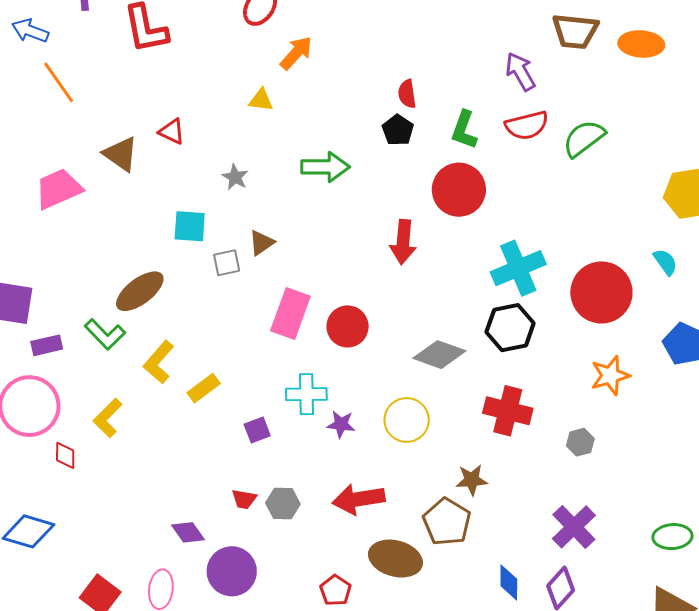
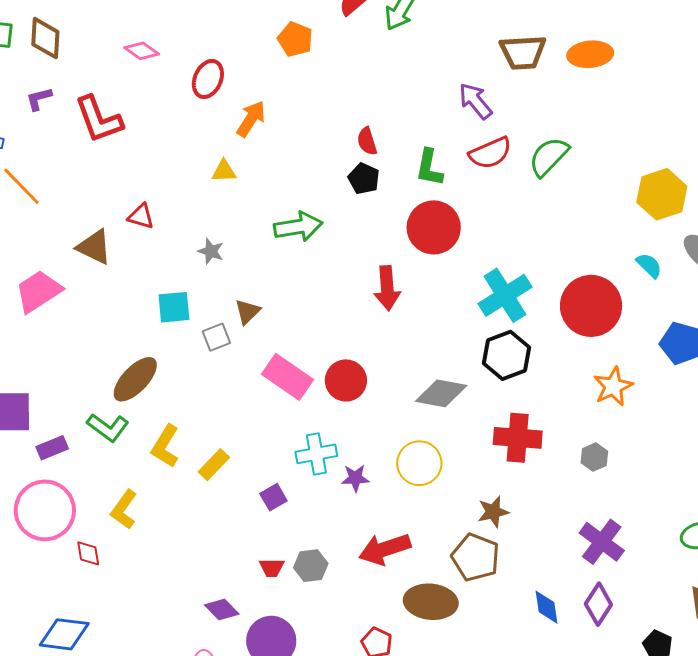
pink rectangle: (290, 313) -> (287, 377), turned -66

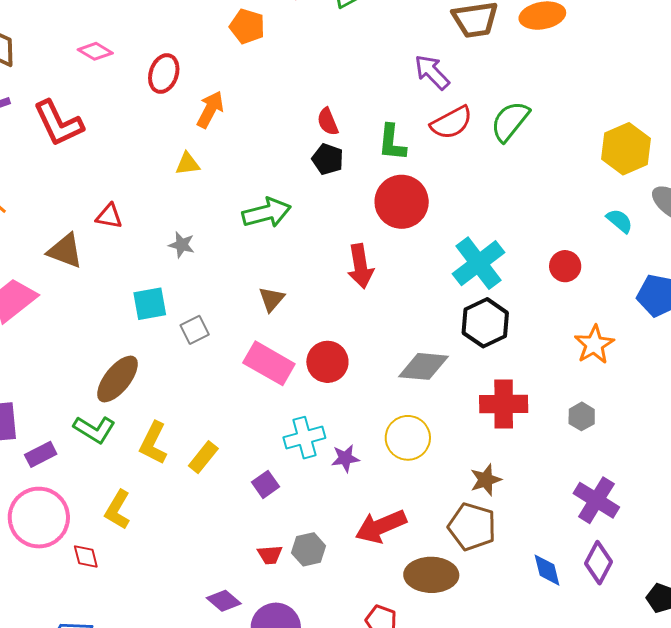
red circle: (591, 306) -> (565, 266), size x0.5
brown triangle: (247, 312) -> (272, 299), moved

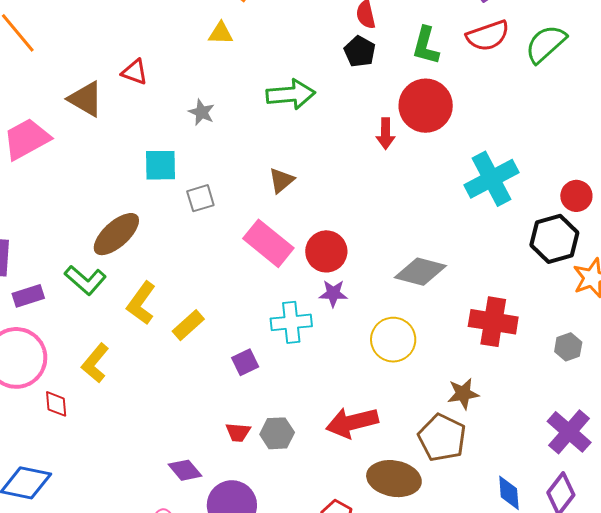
red arrow: (360, 266) -> (386, 134), moved, size x0.7
black hexagon: (485, 323) -> (554, 239), moved
purple star: (345, 458) -> (333, 293), moved

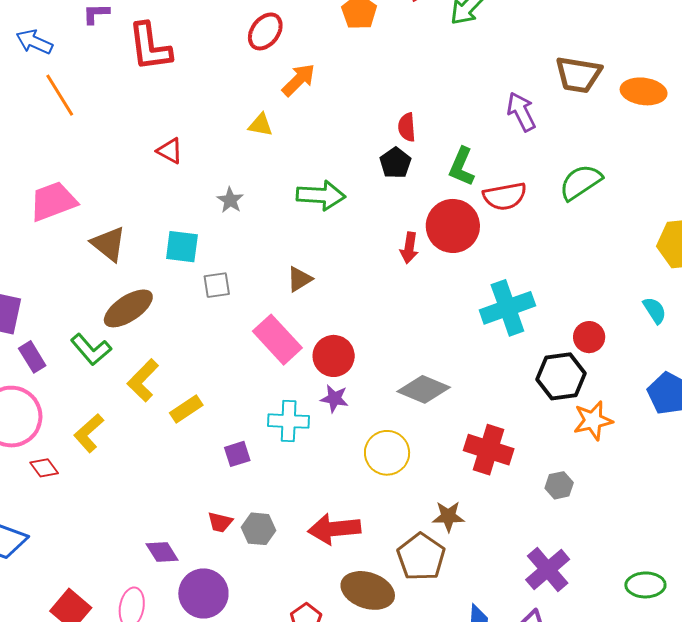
red semicircle: (488, 36) -> (505, 196), moved
brown triangle: (86, 99) -> (109, 244), moved
purple rectangle: (28, 296) -> (32, 357), turned 68
red diamond: (56, 404) -> (44, 468), turned -40

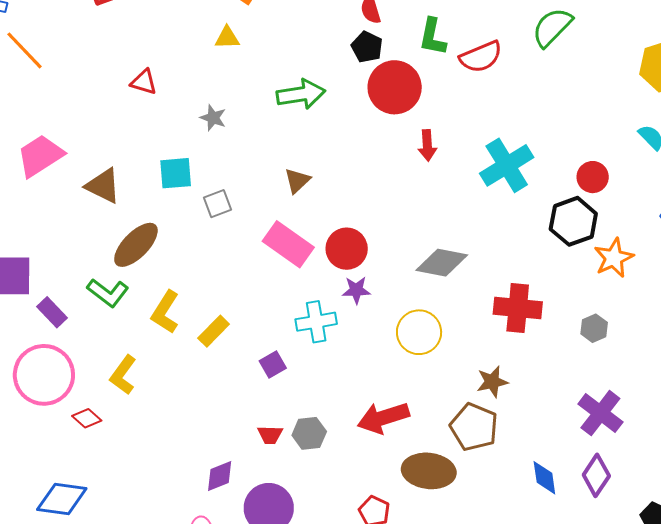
red circle: (453, 226) -> (395, 87), moved
red arrow: (409, 248) -> (427, 145), moved
purple diamond: (162, 552) -> (220, 476), turned -68

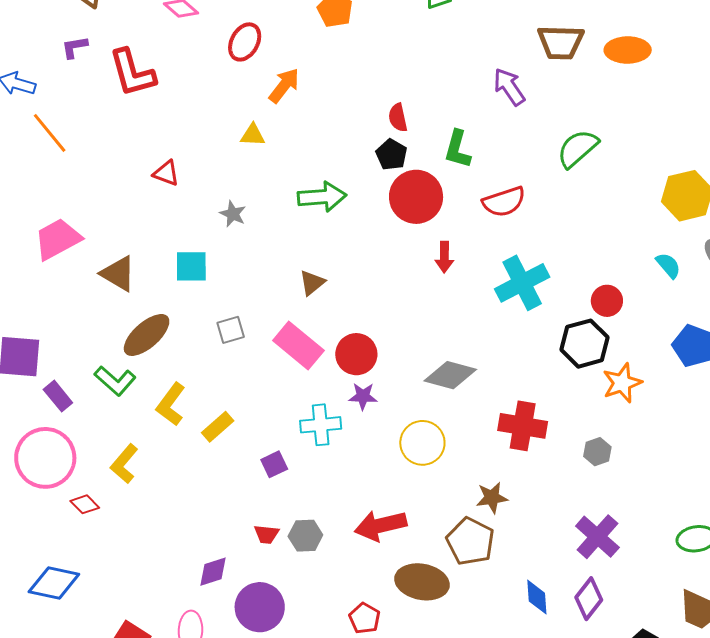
red semicircle: (481, 57) -> (504, 202), moved
gray square: (218, 204) -> (231, 330), moved

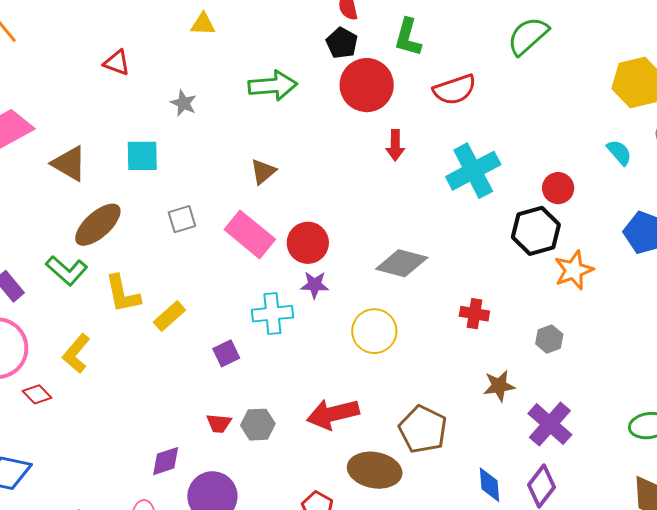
yellow L-shape: (171, 404) -> (123, 294), turned -48
red cross: (523, 426) -> (474, 314), size x0.6
brown star: (492, 498) -> (499, 386), moved

